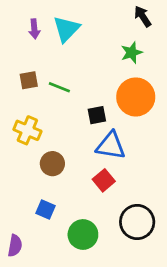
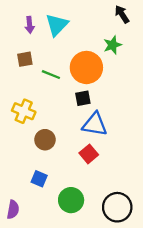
brown square: (29, 80) -> (25, 59), moved
orange circle: (136, 97) -> (86, 67), moved
black circle: (137, 222) -> (117, 207), moved

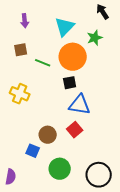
cyan triangle: (57, 25) -> (65, 27), moved
brown circle: (45, 140) -> (48, 135), moved

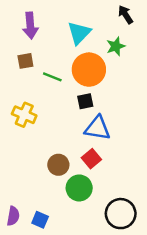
purple arrow: (25, 21) -> (30, 26), size x1.5
blue square: (33, 151) -> (40, 220), moved
green circle: (60, 169) -> (79, 188), moved

